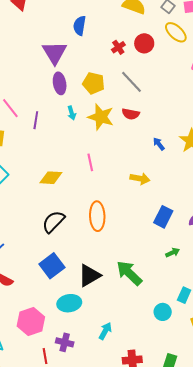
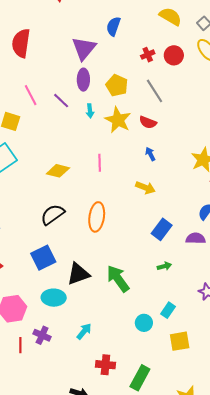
purple line: (36, 120) -> (61, 101), moved, turned -66
blue arrow: (159, 144) -> (150, 154), moved

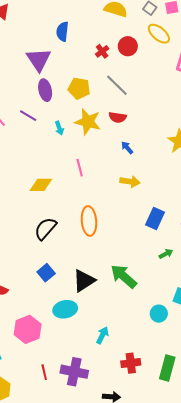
cyan arrow: (90, 111) -> (59, 128), moved
blue square: (43, 258) -> (46, 273), size x0.7
purple cross: (42, 335) -> (74, 372), moved, size x1.5
red line: (20, 345) -> (44, 372), moved

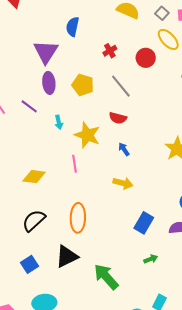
red circle: (128, 46) -> (146, 58), moved
yellow star: (88, 122) -> (87, 135), moved
black triangle: (84, 281) -> (67, 257), moved

